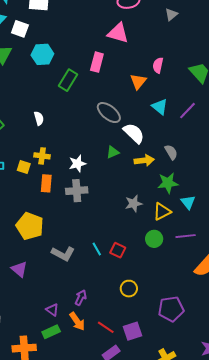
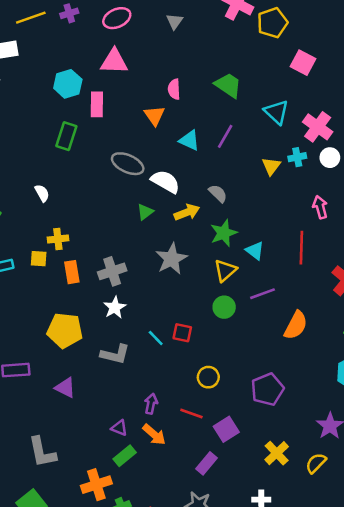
cyan hexagon: (42, 54) -> (68, 84), moved
white star: (77, 164) -> (115, 307), moved
gray star: (134, 204) -> (171, 259), moved, size x1.4
red line: (106, 327) -> (191, 413), moved

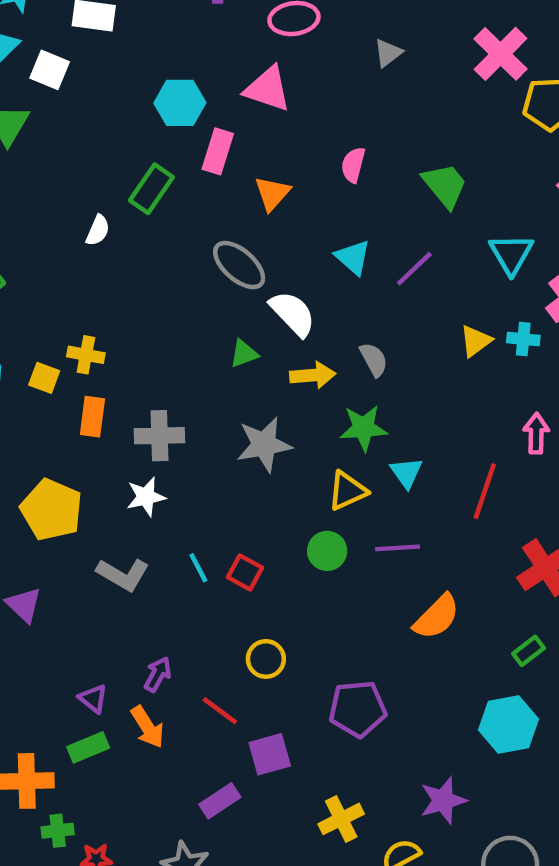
orange triangle: (154, 115) -> (272, 193), moved
white semicircle: (42, 193) -> (98, 230), moved, turned 36

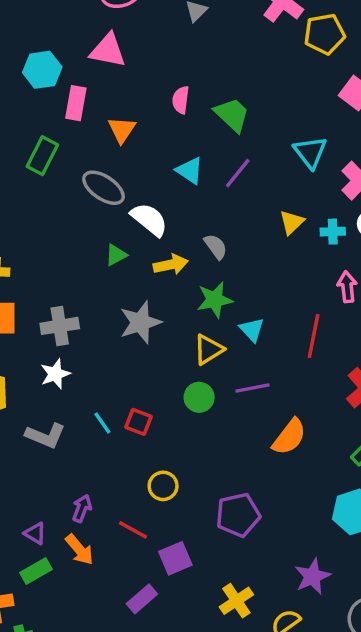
green trapezoid: (445, 185) -> (232, 115), moved
green rectangle: (151, 189) -> (42, 156), moved
cyan cross: (523, 339) -> (333, 232), moved

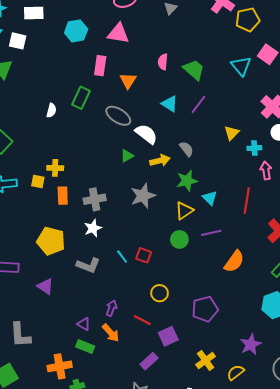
cyan hexagon: (42, 70) -> (76, 31), moved
cyan triangle: (310, 152) -> (241, 66), moved
cyan cross: (333, 232) -> (254, 148), moved
green rectangle: (36, 571) -> (85, 347), turned 54

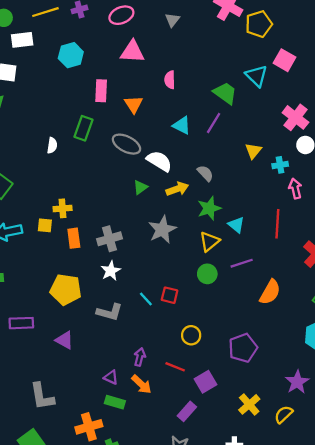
pink triangle: (118, 34) -> (132, 52), moved
green trapezoid: (194, 70) -> (225, 93), moved

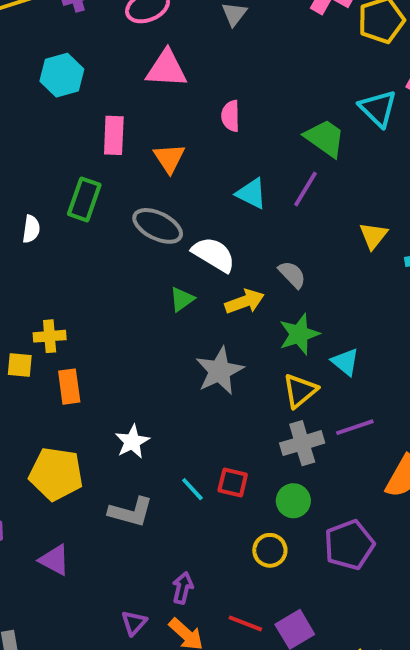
gray cross: (109, 239) -> (302, 443), moved
green circle: (207, 274) -> (293, 501), moved
purple pentagon: (243, 348) -> (349, 545), moved
red line: (175, 367) -> (245, 623), moved
purple triangle: (111, 377) -> (134, 623), turned 49

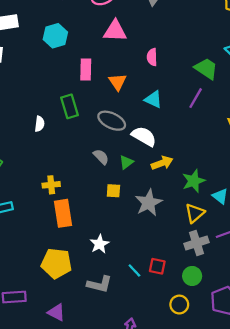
cyan triangle: (251, 193) -> (153, 99), moved
green rectangle: (84, 199) -> (70, 106), turned -35
gray semicircle: (292, 275) -> (101, 157), moved
yellow square: (20, 365) -> (113, 191), moved
orange rectangle: (69, 387) -> (63, 213), size x1.4

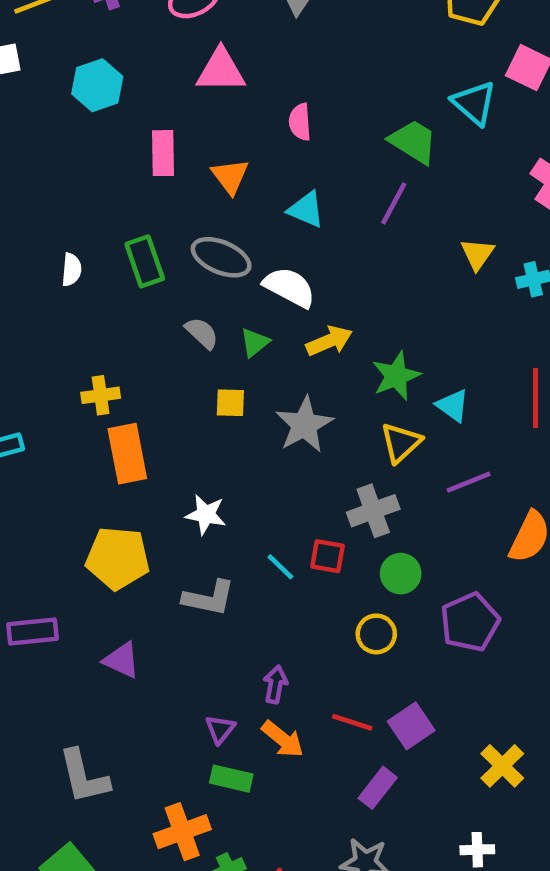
green rectangle: (70, 106) -> (145, 261), moved
gray cross: (197, 243) -> (373, 511), moved
white star: (100, 244) -> (206, 515), turned -30

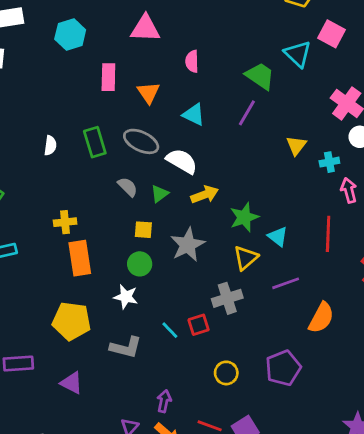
red square: (327, 556) -> (199, 325), turned -30
green circle: (401, 574) -> (140, 264), moved

